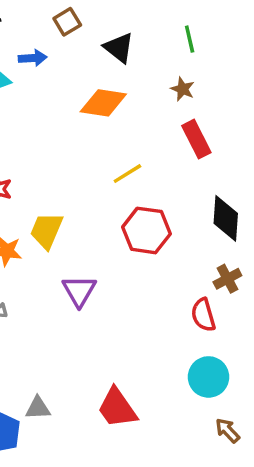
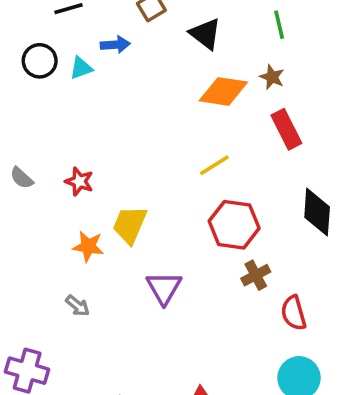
orange diamond: (103, 103) -> (223, 91), moved
brown cross: (227, 279) -> (256, 275), moved

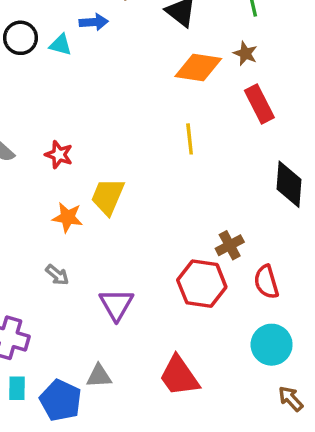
cyan triangle: (81, 68) -> (61, 45), turned 35
yellow line: (214, 165) -> (190, 139), turned -64
red hexagon: (234, 225) -> (202, 284), moved
purple triangle: (164, 288) -> (116, 305), moved

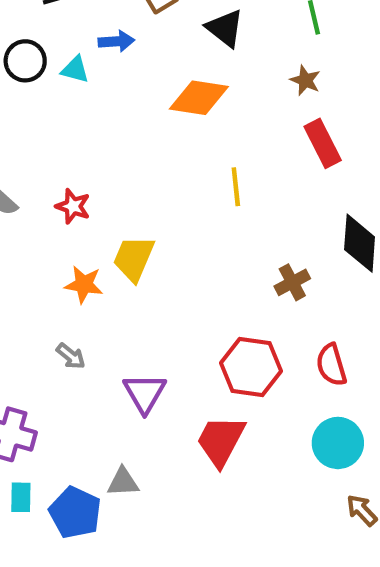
orange diamond: (198, 67) -> (199, 98), moved
brown cross: (230, 245) -> (292, 282), moved
red trapezoid: (179, 376) -> (221, 441), moved, turned 63

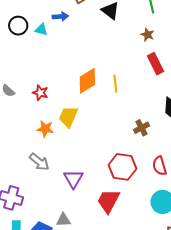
orange diamond: (199, 98) -> (87, 81), moved, turned -40
gray arrow: (71, 356) -> (39, 162), size x1.5

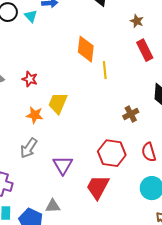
cyan triangle: (41, 30) -> (31, 16), turned 32
orange diamond: (87, 81) -> (86, 49), moved, turned -52
gray arrow: (39, 162) -> (29, 148), turned 85

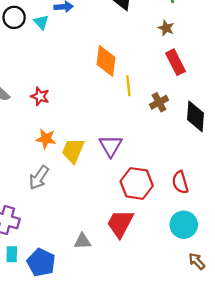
yellow trapezoid: (58, 103) -> (73, 151), moved
brown cross: (131, 114) -> (159, 102), moved
purple triangle: (63, 165) -> (111, 146), moved
gray triangle: (53, 206) -> (82, 241), moved

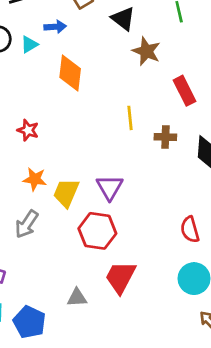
cyan triangle: (41, 22) -> (29, 44), turned 42
brown star: (166, 28) -> (146, 51), moved, size x1.5
orange diamond: (106, 61) -> (70, 73), moved
brown cross: (159, 102) -> (165, 137), turned 30
red hexagon: (137, 183) -> (97, 231), moved

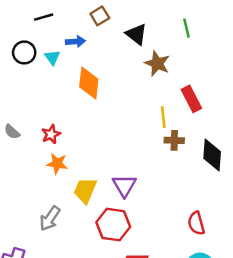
cyan triangle: (29, 44) -> (52, 57), turned -35
yellow line: (130, 118) -> (163, 117), moved
red star: (28, 130) -> (51, 134), turned 30
orange star: (35, 179) -> (57, 164), moved

